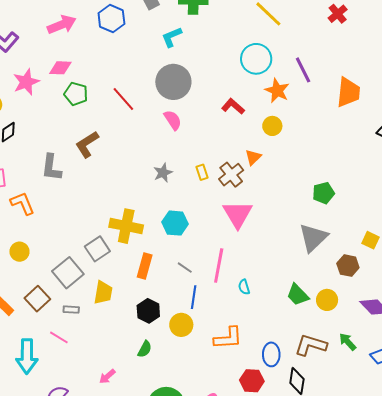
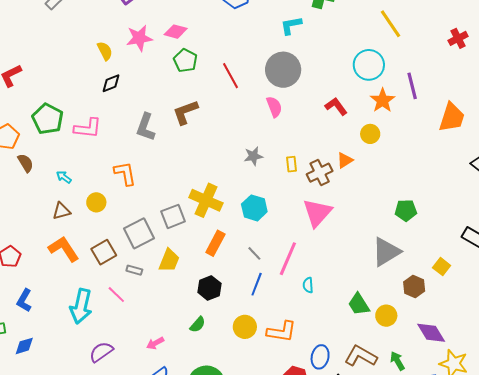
orange L-shape: (23, 203) -> (125, 173), moved
yellow circle: (181, 325) -> (245, 327), moved

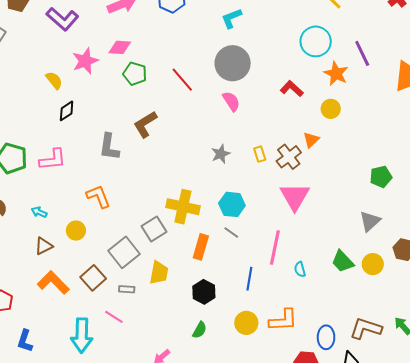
gray triangle: (386, 252) -> (370, 221), size x0.7
gray line: (254, 253) -> (231, 232), moved
green trapezoid: (359, 304) -> (343, 261), moved
yellow circle: (386, 316) -> (373, 264), moved

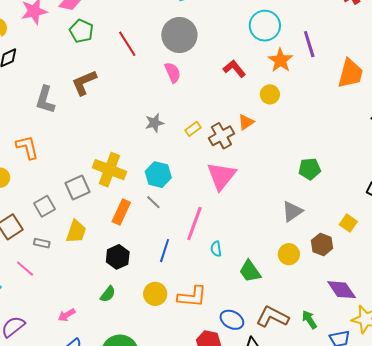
yellow rectangle: (260, 154) -> (193, 129), turned 63
gray square: (124, 252) -> (44, 206), size x0.7
green trapezoid: (343, 261) -> (250, 271), moved
blue ellipse: (326, 337) -> (232, 320), turned -70

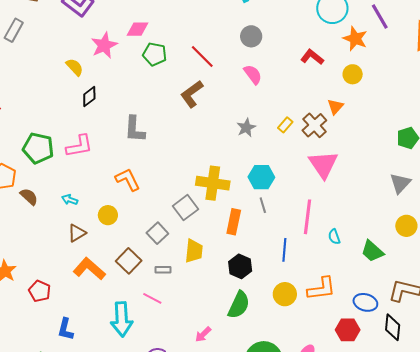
gray circle: (179, 35) -> (251, 36), size x0.6
brown L-shape: (84, 83) -> (192, 94), moved
gray line: (153, 202) -> (263, 205), turned 42
green semicircle: (108, 294) -> (239, 305), size x1.6

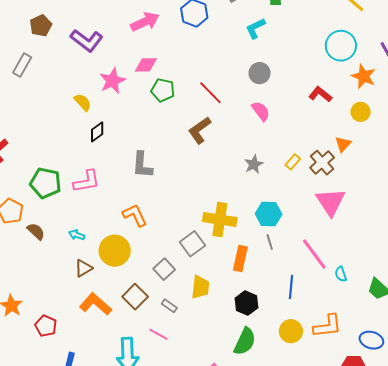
yellow circle: (108, 215) -> (115, 251), size x1.6
pink line: (308, 217) -> (314, 254), turned -44
gray rectangle: (163, 270) -> (169, 306), turned 35

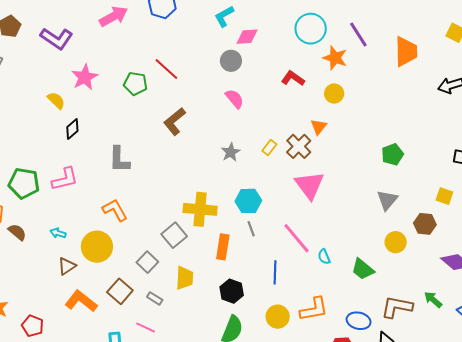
pink diamond: (146, 65) -> (247, 37), moved
red line: (210, 93) -> (166, 69), moved

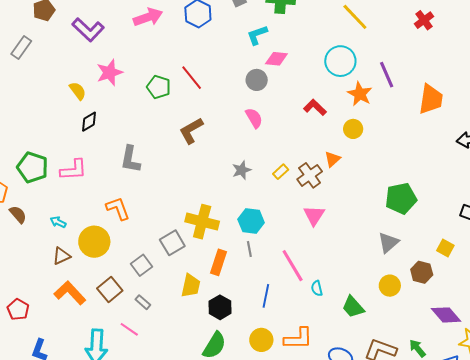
green pentagon: (392, 154) -> (401, 198), size x1.4
pink triangle: (310, 185) -> (314, 215), size x0.7
yellow trapezoid: (185, 278) -> (191, 286), moved

